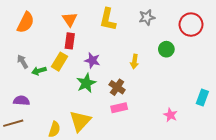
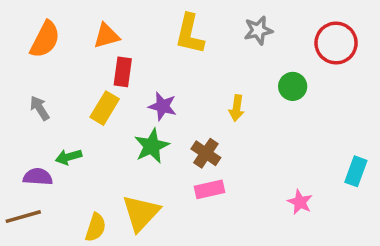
orange triangle: (70, 19) -> (106, 36), moved, turned 49
green arrow: (39, 71) -> (69, 157), moved

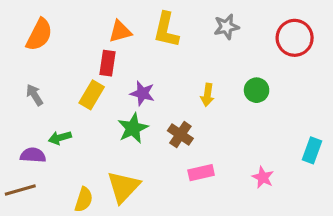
orange triangle: (106, 36) -> (120, 31), moved
green circle: (293, 86) -> (257, 90), moved
pink rectangle: (210, 189) -> (201, 173), moved

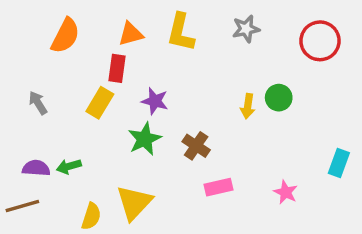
orange semicircle: (39, 35) -> (65, 36), moved
yellow arrow: (207, 95) -> (248, 106), moved
green arrow: (60, 138) -> (69, 166), moved

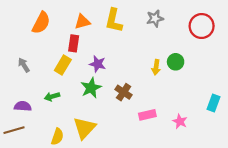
green arrow: (69, 166) -> (52, 96), moved
pink rectangle: (218, 187) -> (147, 115), moved

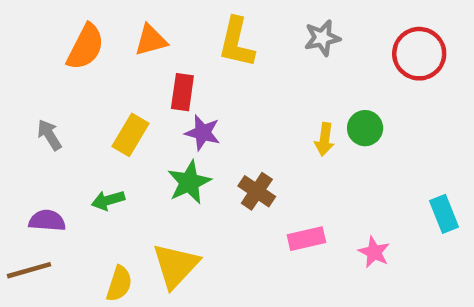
orange triangle: (82, 22) -> (151, 40), moved
red rectangle: (74, 43) -> (182, 92), moved
cyan rectangle: (214, 103) -> (444, 214), turned -42

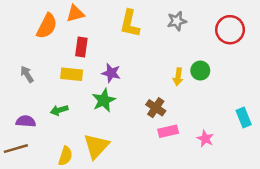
orange triangle: (151, 40) -> (75, 14), moved
red rectangle: (182, 92) -> (81, 47), moved
yellow rectangle: (131, 135) -> (72, 74), turned 65
brown cross: (257, 191) -> (156, 108), moved

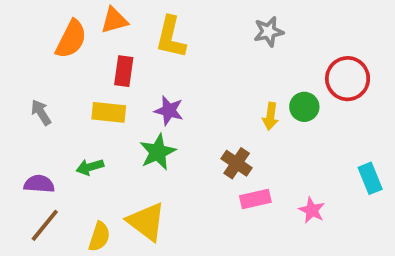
yellow L-shape: (130, 24) -> (171, 37), moved
red circle: (230, 30) -> (348, 79), moved
yellow triangle: (96, 146) -> (146, 222), turned -36
brown line: (16, 149) -> (45, 225), moved, turned -35

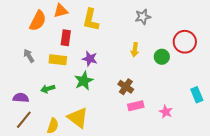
gray arrow: (41, 112) -> (29, 56), moved
yellow arrow: (270, 116) -> (135, 50), moved

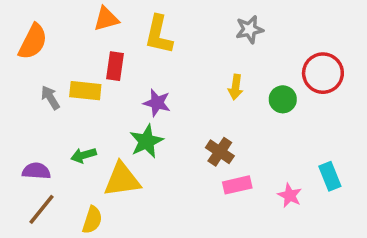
orange semicircle: (38, 21) -> (33, 42), moved
yellow rectangle: (58, 60) -> (85, 91), moved
cyan rectangle: (197, 95) -> (330, 176), moved
yellow triangle: (78, 118) -> (122, 180), moved, turned -45

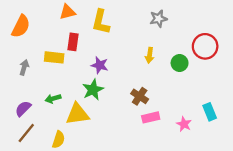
gray arrow: (50, 98) -> (24, 67), moved, turned 48
purple semicircle: (36, 171) -> (23, 109), turned -49

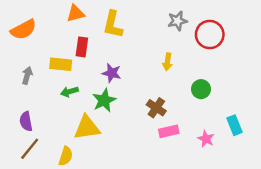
orange semicircle: (21, 26) -> (23, 30), turned 35
red circle: (205, 46) -> (210, 35), moved
green circle: (180, 63) -> (201, 89), moved
green arrow: (53, 99) -> (69, 92), moved
purple semicircle: (23, 109) -> (26, 121), turned -56

